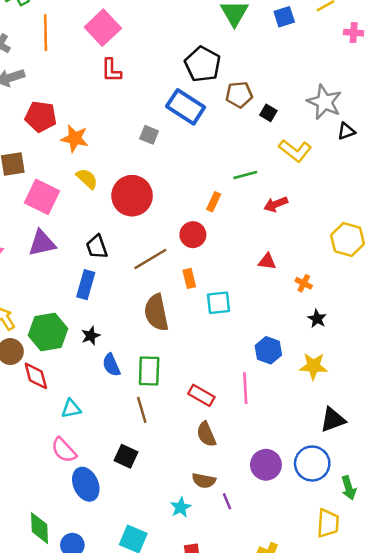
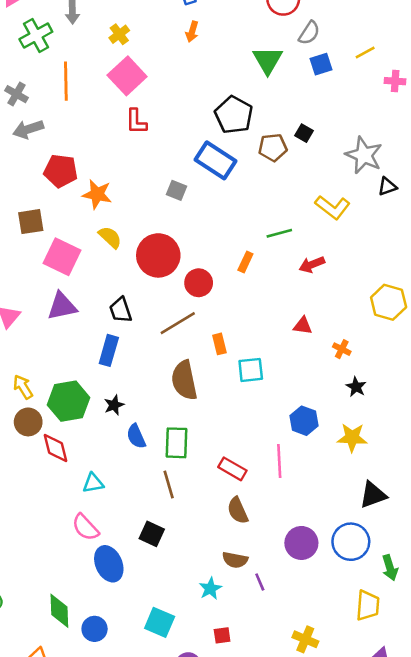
black square: (268, 113) -> (304, 133), moved
red circle: (193, 235) -> (199, 283), moved

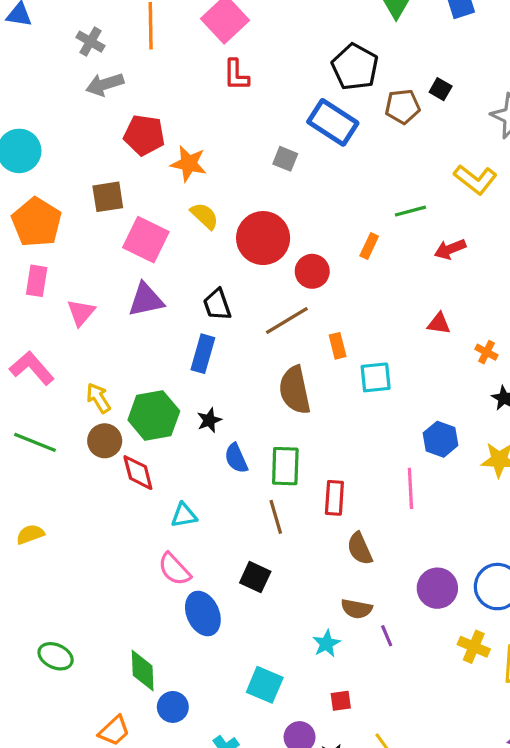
red rectangle: (232, 469) -> (334, 498), moved, turned 64
blue circle: (95, 629) -> (173, 707), moved
yellow cross: (305, 639) -> (474, 647), moved

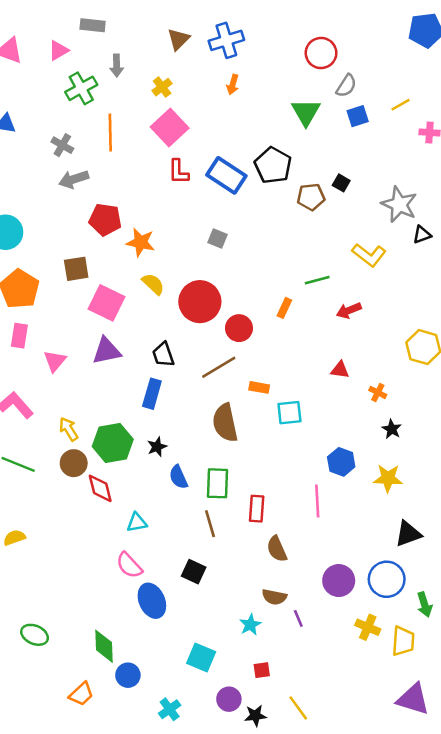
blue rectangle: (333, 122) -> (226, 175), moved
orange rectangle: (338, 346) -> (259, 387), turned -66

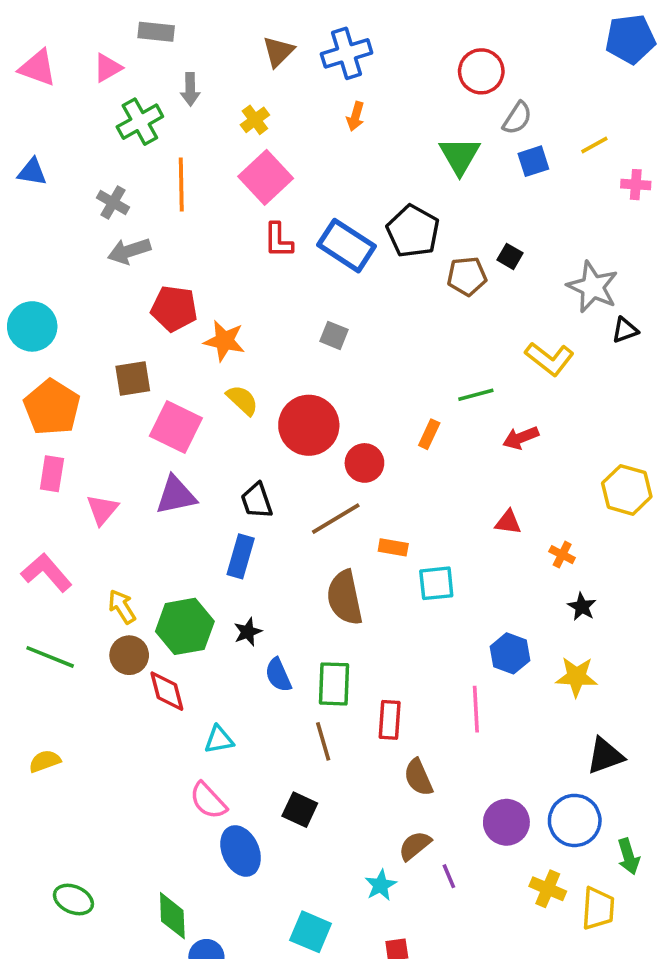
brown semicircle: (274, 597) -> (415, 846), turned 130

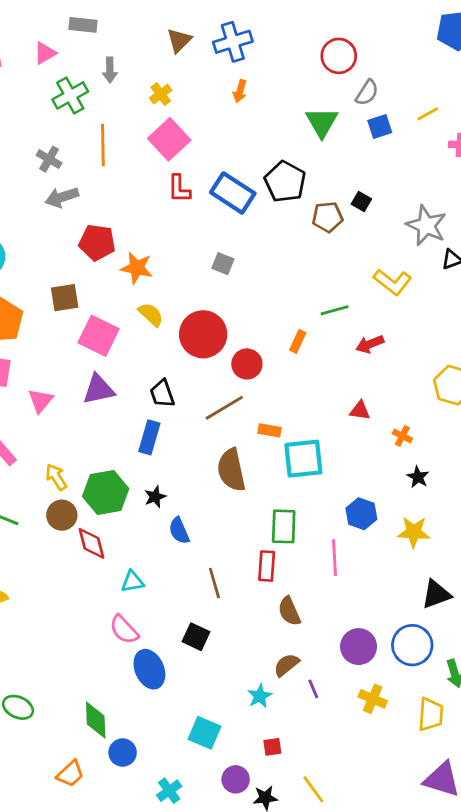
cyan square: (436, 583) -> (303, 459), size x1.4
green rectangle: (334, 684) -> (284, 526), moved
yellow cross: (548, 889) -> (373, 699), moved

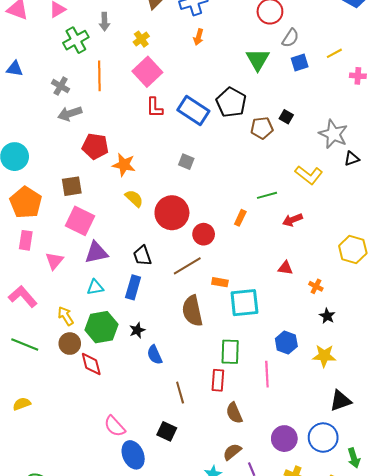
pink square: (99, 336) -> (80, 221), moved
cyan triangle: (132, 582) -> (95, 287), moved

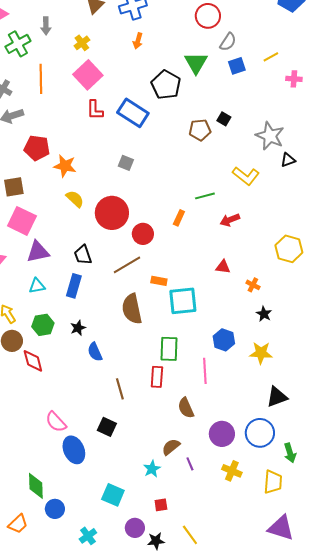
black pentagon: (231, 102) -> (166, 85), moved
green hexagon: (101, 327) -> (43, 325), size x0.7
brown semicircle: (234, 413) -> (186, 408), moved

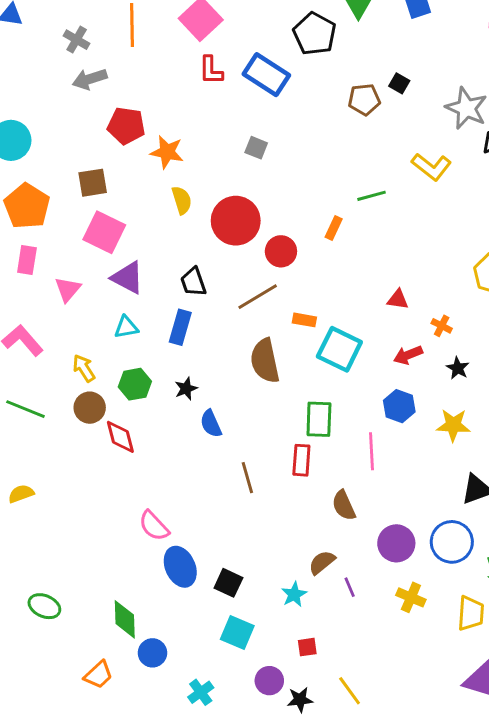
yellow semicircle: (75, 199) -> (182, 200), turned 30
red arrow: (230, 220) -> (408, 355), moved
purple triangle: (38, 252) -> (128, 278), turned 40
cyan square: (183, 301) -> (339, 349), turned 32
black square: (107, 427) -> (228, 583), moved

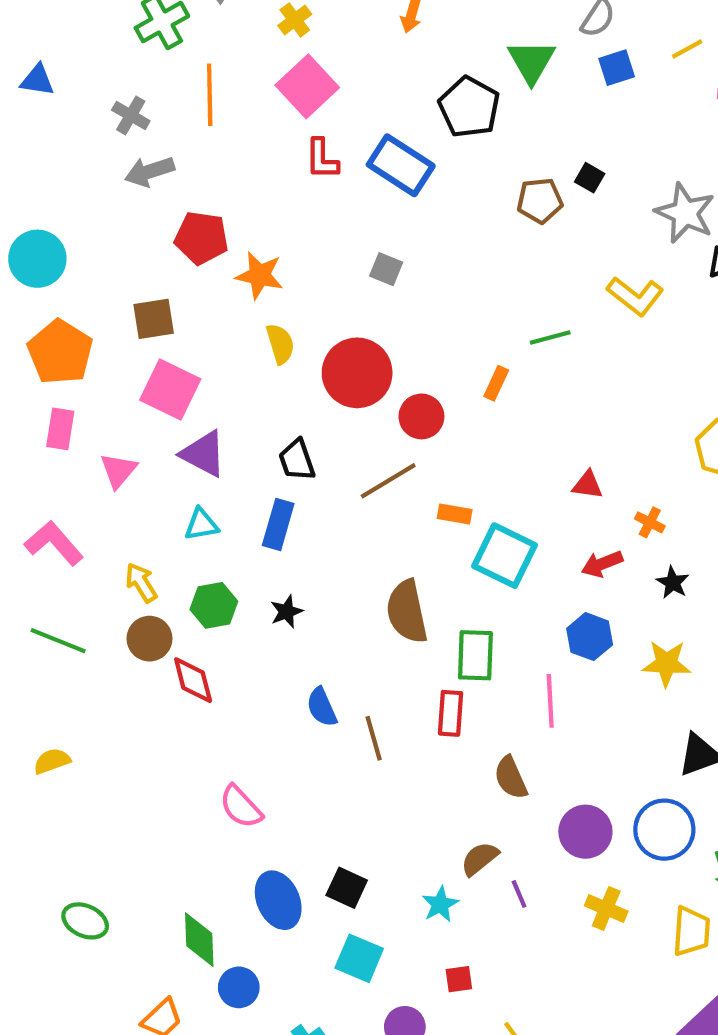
brown semicircle: (265, 361) -> (407, 612), moved
blue semicircle: (211, 424) -> (322, 707), moved
blue ellipse: (180, 567) -> (278, 900), moved

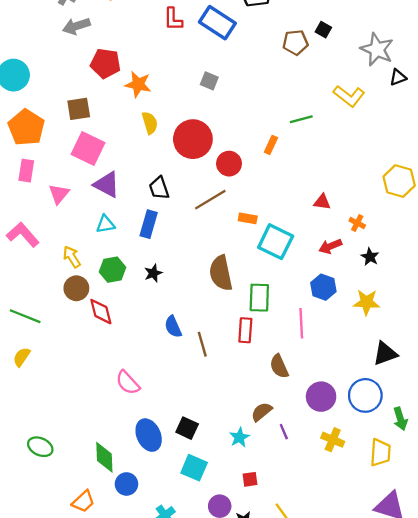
green line: (58, 641) -> (25, 316), moved
yellow semicircle: (52, 761) -> (22, 357), turned -36

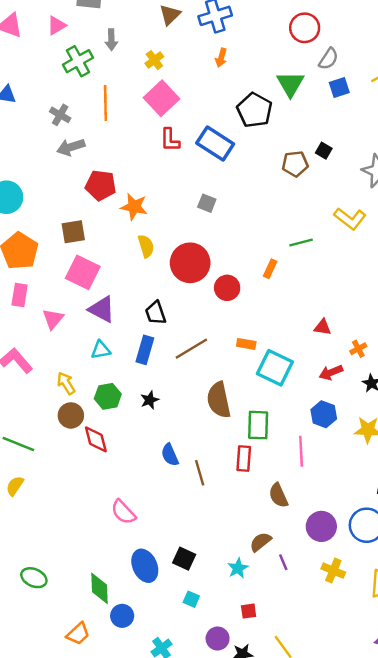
brown line: (210, 200) -> (191, 349), moved
orange cross: (357, 223) -> (358, 349), turned 35
cyan square: (194, 468) -> (191, 599), size x0.6

